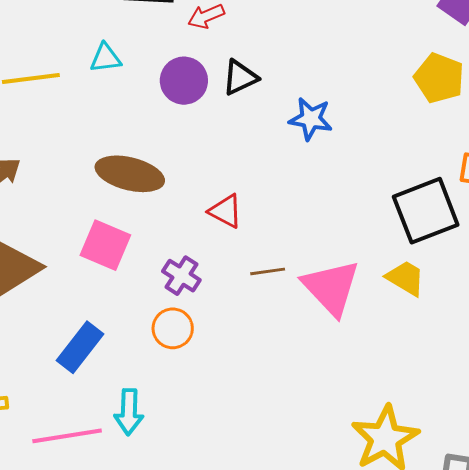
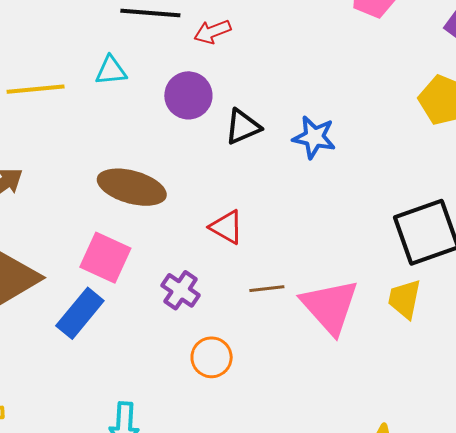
black triangle: (240, 77) -> (243, 127), moved
yellow trapezoid: (405, 278) -> (404, 299), turned -111
orange circle: (173, 328) -> (212, 357), moved
blue rectangle: (80, 347) -> (80, 313), moved

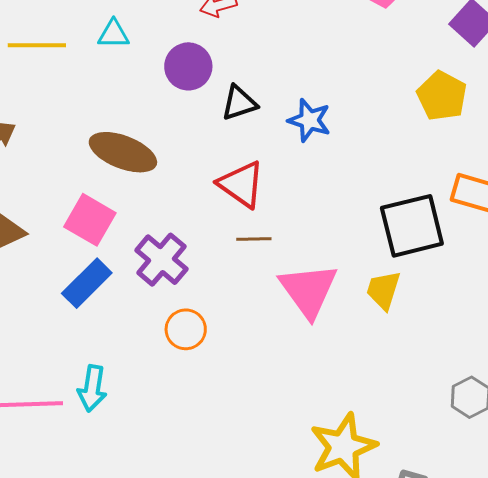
red triangle: (227, 227) -> (241, 184), moved, size x1.4
brown line: (267, 289) -> (254, 239), moved
purple cross: (181, 290) -> (161, 260), size x1.4
blue rectangle: (80, 313) -> (87, 283), moved

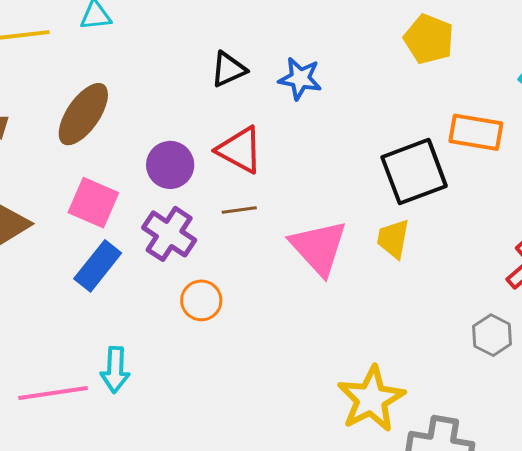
purple circle: (188, 66) -> (170, 165), moved
brown ellipse: (123, 152) -> (83, 114), moved, turned -70
brown line: (254, 239) -> (239, 210), moved

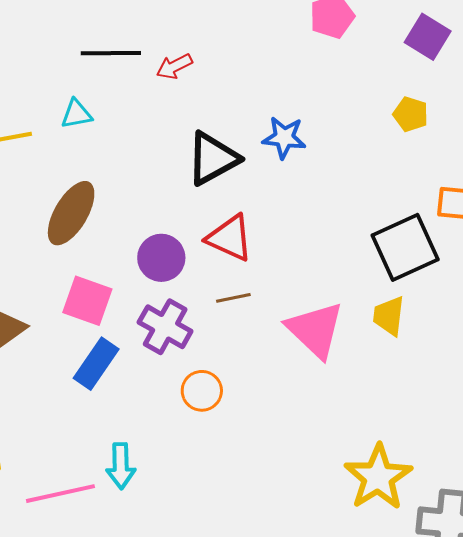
yellow pentagon: (429, 39) -> (411, 114), size x0.7
black triangle: (228, 69) -> (213, 158), size x1.5
blue star: (300, 79) -> (284, 138), moved

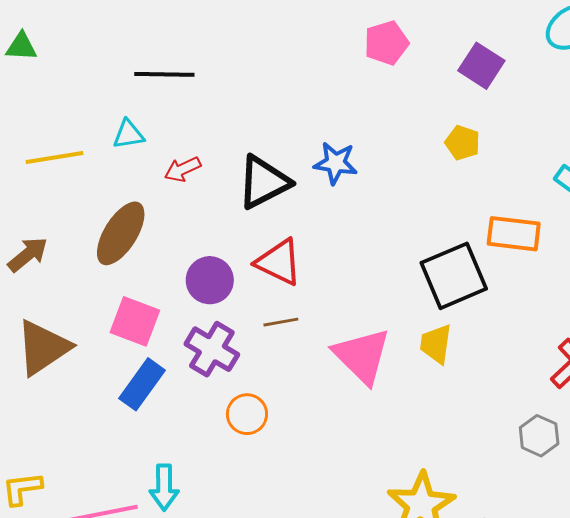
red arrow: (174, 66) -> (183, 169), moved

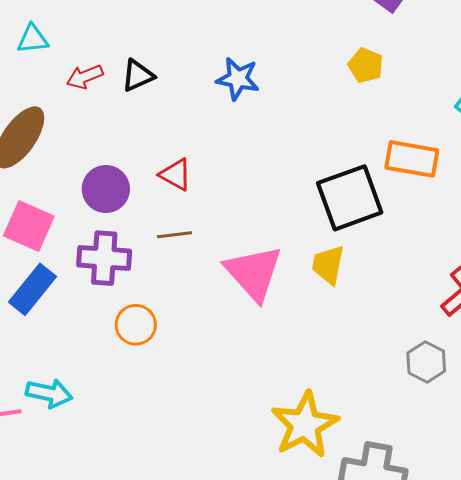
black triangle: (264, 182) -> (138, 76), moved, size x0.6
red triangle: (279, 262) -> (176, 175), size x0.7
purple cross: (212, 349) -> (104, 258), turned -30
cyan arrow: (164, 487) -> (49, 393), turned -81

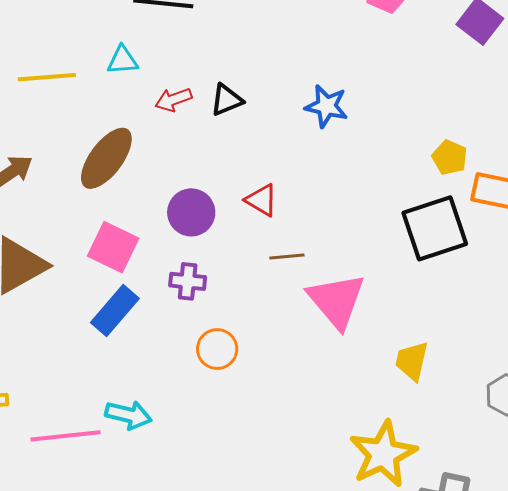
yellow pentagon: (366, 65) -> (450, 157), moved
brown line: (175, 235) -> (287, 256), moved
purple cross: (104, 258) -> (188, 281), size x0.7
yellow trapezoid: (328, 265) -> (412, 361), moved

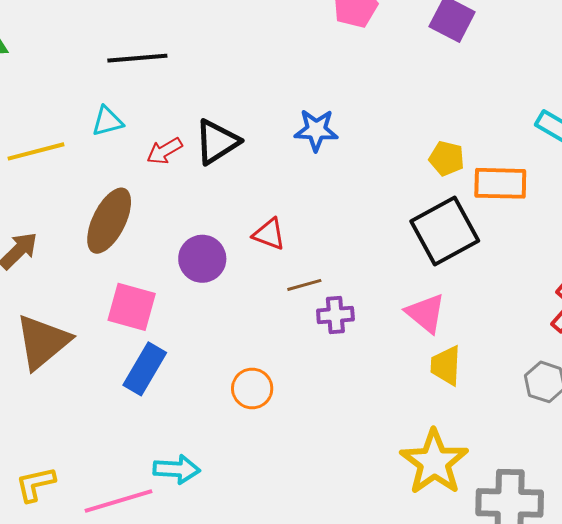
black triangle: (227, 100) -> (217, 142), size x1.4
purple cross: (188, 281) -> (335, 315), moved
pink triangle: (337, 301) -> (426, 313), moved, size x0.7

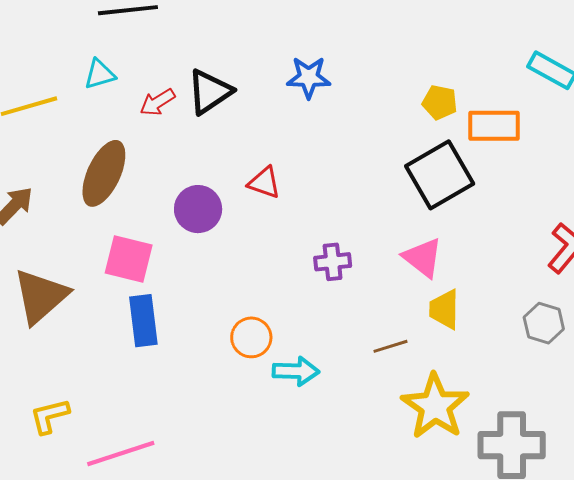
brown line: (304, 285) -> (390, 346), moved
blue rectangle: (145, 369) -> (143, 321), turned -36
cyan arrow: (177, 469) -> (296, 371), moved
yellow L-shape: (35, 484) -> (49, 416), moved

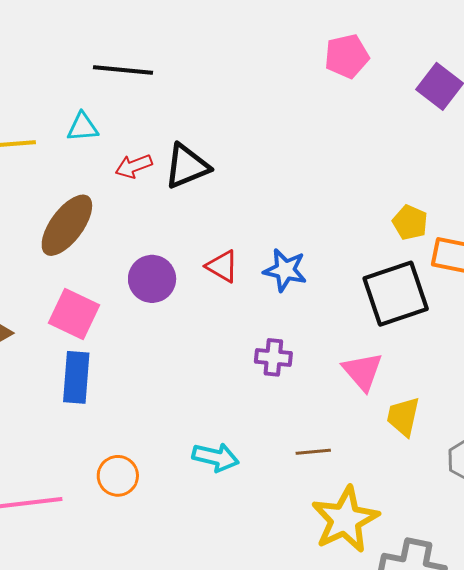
blue star: (309, 77) -> (285, 270), moved
yellow trapezoid: (444, 309) -> (403, 417), moved
orange circle: (251, 337) -> (118, 476), moved

